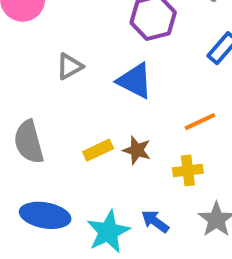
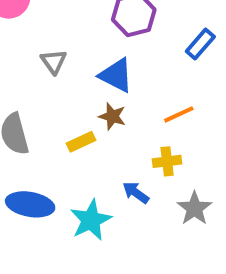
gray triangle: (70, 66) -> (54, 62), turned -36
brown star: (137, 150) -> (112, 116), moved
blue arrow: (155, 221) -> (136, 193), moved

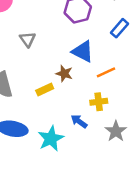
blue triangle: (116, 75) -> (83, 51), moved

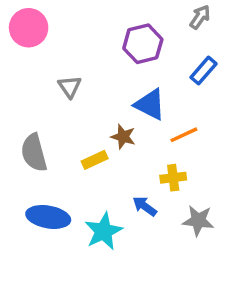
gray star: (116, 131) -> (198, 221), turned -30

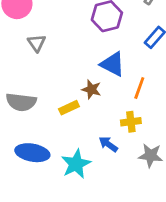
gray triangle: (70, 87) -> (37, 43), moved
orange line: (184, 135) -> (139, 88), turned -45
gray semicircle: (34, 153) -> (21, 102), turned -68

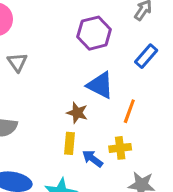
yellow rectangle: (69, 108) -> (70, 143), moved, turned -60
blue arrow: (108, 144) -> (93, 159), moved

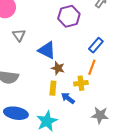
blue rectangle: (146, 56) -> (96, 45), moved
blue triangle: (100, 85) -> (47, 50), moved
yellow cross: (120, 148) -> (81, 83), moved

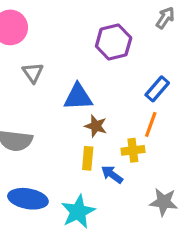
blue triangle: (47, 50) -> (78, 97), turned -30

